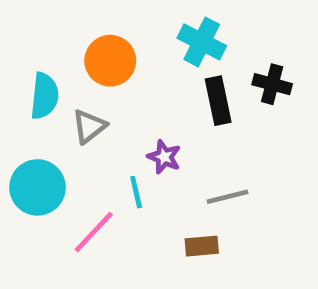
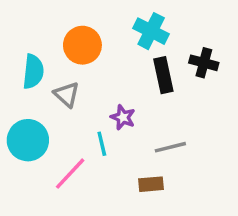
gray triangle: (89, 126) -> (67, 94), turned -40

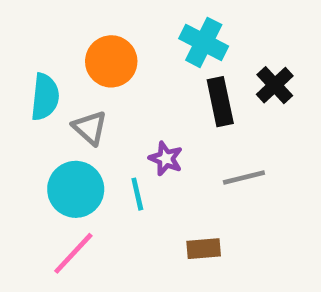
black cross: (204, 63) -> (275, 85), turned 32
cyan circle: (28, 140) -> (76, 189), moved
gray line: (170, 147) -> (244, 177), moved
pink line: (70, 174) -> (73, 253), moved

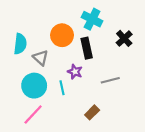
orange circle: (111, 61) -> (62, 35), moved
black rectangle: (220, 102) -> (87, 48), moved
brown rectangle: (204, 249) -> (92, 112), turned -40

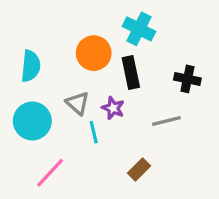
black cross: (124, 38) -> (187, 79), moved, turned -35
gray triangle: (41, 58) -> (78, 103), moved
cyan circle: (34, 86) -> (32, 121), moved

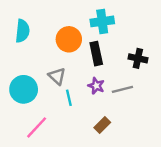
cyan cross: (139, 29) -> (102, 21), turned -35
cyan semicircle: (31, 66) -> (22, 31), moved
purple star: (113, 108) -> (96, 86), moved

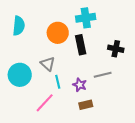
purple star: (96, 86) -> (80, 85), moved
brown rectangle: (102, 125) -> (86, 105), turned 32
pink line: (37, 127) -> (45, 103), moved

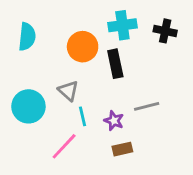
black cross: (116, 49) -> (165, 31), moved

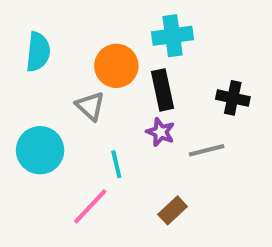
black cross: (165, 31) -> (233, 98), moved
gray triangle: (68, 91) -> (90, 106), moved
purple star: (114, 121) -> (161, 132), moved
brown rectangle: (122, 149) -> (173, 210), turned -30

